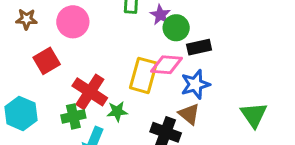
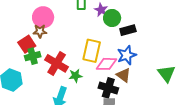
brown star: (26, 19) -> (40, 31), moved
pink diamond: (166, 65) -> (107, 64), moved
green cross: (73, 116) -> (33, 56), moved

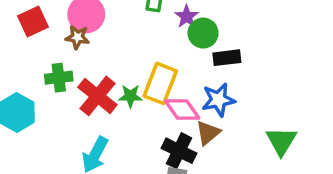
red square: (27, 44) -> (33, 21), moved
pink diamond: (107, 64) -> (182, 110), turned 45
brown triangle: (123, 75) -> (208, 133), turned 35
green star: (75, 76) -> (130, 96), moved

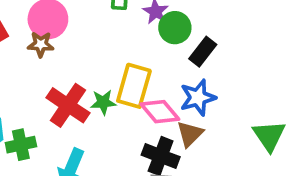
black rectangle: (227, 58) -> (203, 52), turned -40
green cross: (59, 78) -> (21, 145), moved

